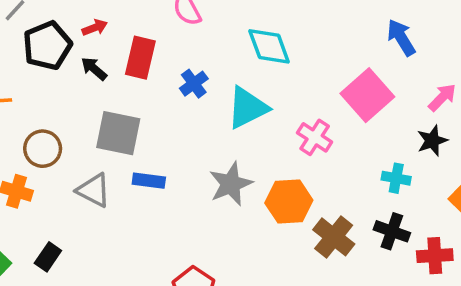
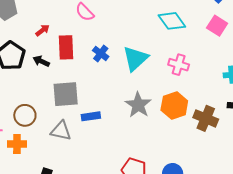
red arrow: (95, 28) -> (43, 30), moved
cyan diamond: (269, 46) -> (172, 21), moved
pink square: (367, 95) -> (217, 26), moved, size x0.7

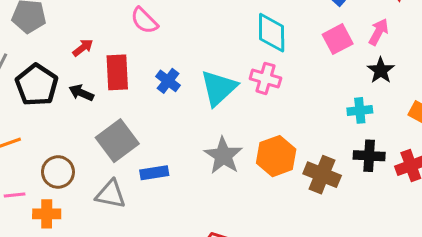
cyan diamond: (172, 21) -> (272, 33), turned 36
pink square: (217, 26) -> (338, 39), turned 30
pink cross: (179, 65) -> (265, 78), moved
gray square: (66, 94) -> (117, 141), turned -32

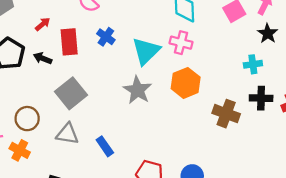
blue cross: (168, 81) -> (106, 37), moved
gray star: (223, 156) -> (137, 90), moved
orange hexagon: (276, 156) -> (186, 83), moved
blue rectangle: (154, 173) -> (105, 146), moved, turned 66
orange cross: (47, 214) -> (20, 150), turned 30

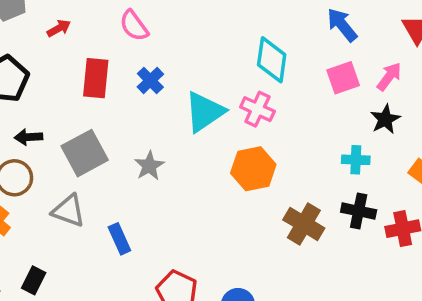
red arrow: (43, 24) -> (59, 28), moved
black arrow: (43, 58) -> (29, 137), moved, turned -36
gray star: (137, 90) -> (149, 166), moved, size x0.7

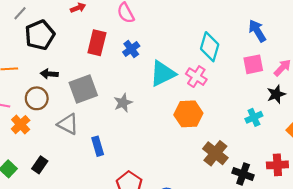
cyan cross: (356, 160) -> (254, 117), turned -35
black cross: (359, 211) -> (243, 174), moved

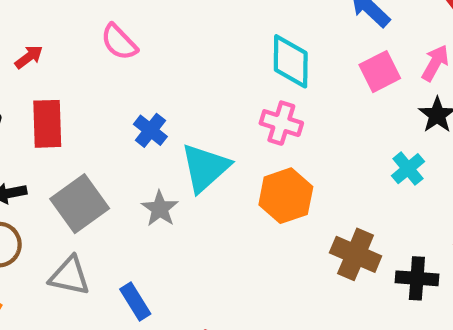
red rectangle: (97, 43) -> (47, 124), moved
blue cross: (131, 49) -> (150, 130), moved
cyan triangle: (163, 74) -> (205, 168), moved

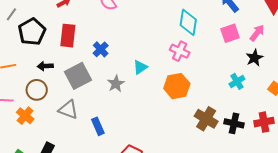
blue cross: (150, 130) -> (101, 49), moved
cyan triangle: (205, 168) -> (140, 67), size x0.6
black cross: (417, 278) -> (234, 123), moved

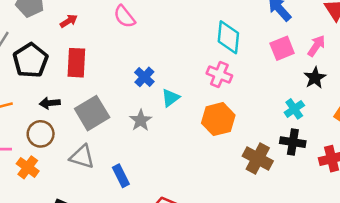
blue cross: (101, 49) -> (144, 77), moved
black cross: (234, 123) -> (293, 142), moved

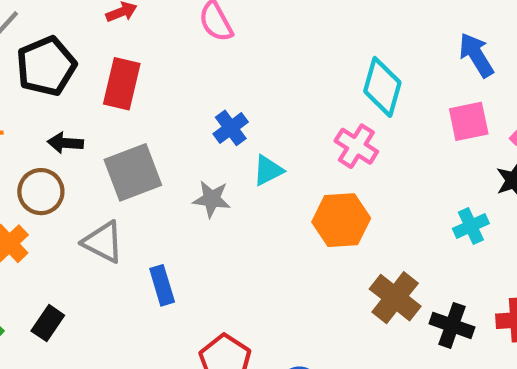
gray star: (141, 120) -> (212, 199), turned 30
black cross: (293, 142) -> (452, 325), moved

